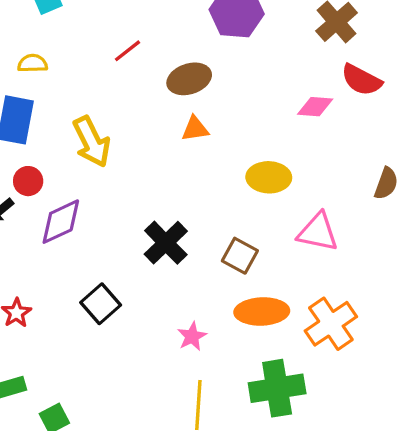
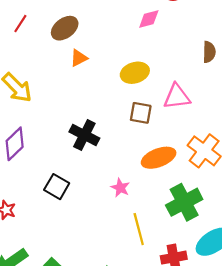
brown square: (240, 256) -> (141, 113), moved

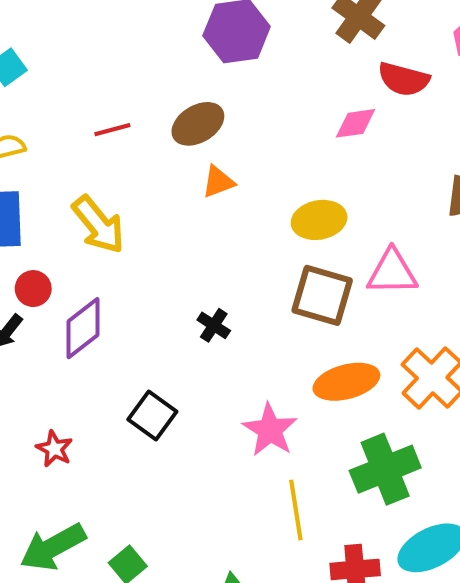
red line: (20, 24) -> (112, 130), moved, turned 36
brown square: (141, 113) -> (322, 295), size x1.4
black cross: (84, 135) -> (214, 325), size x0.6
pink star: (120, 188) -> (270, 430), size x1.5

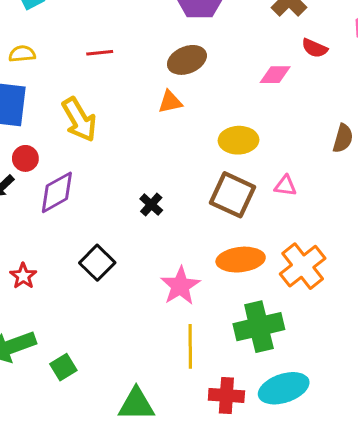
red semicircle: (404, 79) -> (315, 48), size x0.7
brown ellipse: (198, 124) -> (187, 60), moved
pink triangle: (392, 272) -> (285, 186), size x0.6

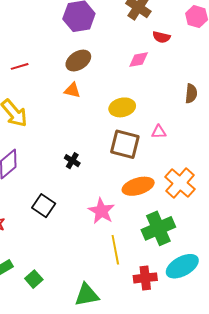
orange triangle: (170, 102) -> (72, 90), turned 36

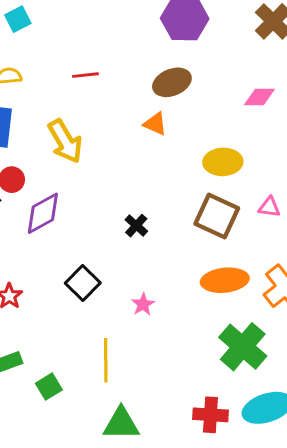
pink star: (101, 211) -> (143, 304), moved, size x0.6
green cross: (158, 228) -> (243, 347), turned -36
yellow line: (115, 250) -> (106, 360), moved

